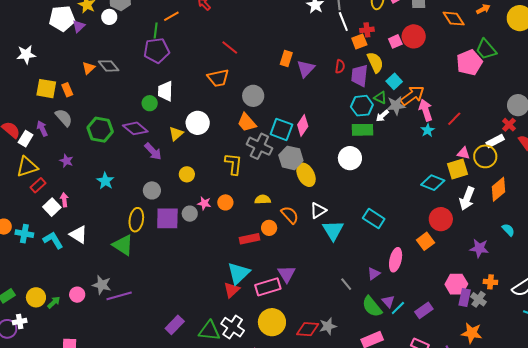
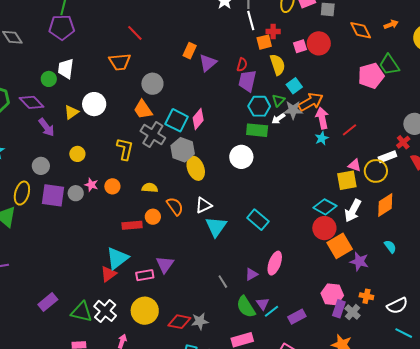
purple trapezoid: (359, 76) -> (247, 81), moved
green triangle: (380, 98) -> (278, 100), turned 40
cyan diamond: (433, 183) -> (325, 207), moved
orange square: (426, 241) -> (340, 246), moved, size x1.4
pink rectangle: (268, 287) -> (145, 275), size x0.7

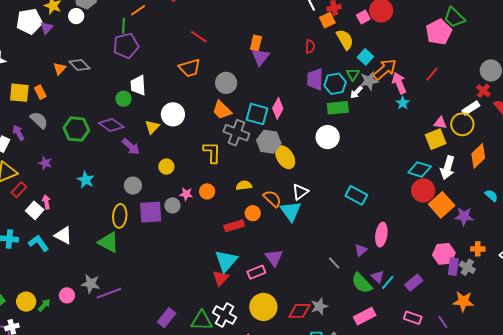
purple triangle: (208, 63) -> (260, 57), moved
purple trapezoid: (247, 81) -> (315, 79), moved
red line: (349, 130) -> (432, 74), moved
cyan triangle: (216, 227) -> (291, 211), moved

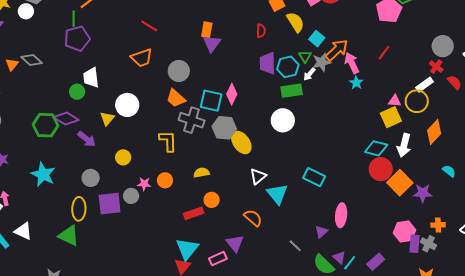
green hexagon: (76, 129) -> (45, 125), moved
cyan star: (86, 180) -> (43, 174), size x1.4
orange semicircle: (272, 199) -> (253, 218), moved
cyan triangle: (291, 211) -> (277, 194), moved

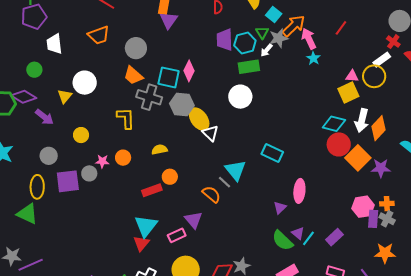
white trapezoid: (91, 78) -> (54, 44), moved
orange diamond: (434, 132) -> (378, 128), moved
white triangle: (258, 176) -> (210, 133), moved, turned -36
orange cross: (438, 225) -> (387, 204), moved
gray line: (295, 246) -> (224, 182), moved

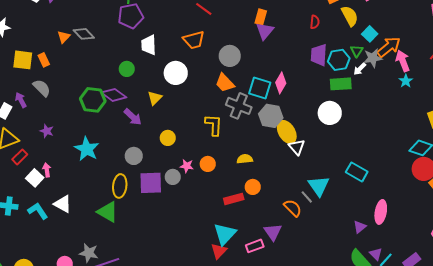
white circle: (85, 83) -> (176, 73), moved

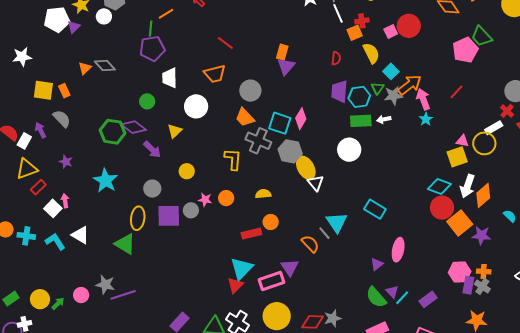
white arrow: (360, 69) -> (384, 119), moved, turned 32
pink rectangle: (255, 246) -> (271, 281), size x1.4

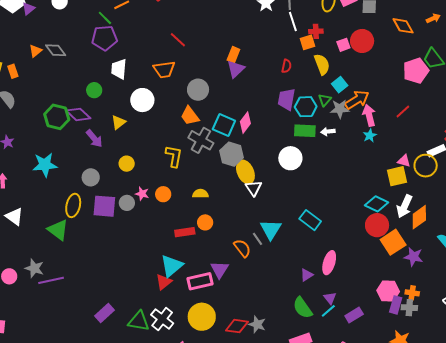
green line: (151, 28) -> (105, 18), turned -56
cyan star: (105, 181) -> (45, 165), turned 30
gray cross: (482, 286) -> (409, 308), turned -35
purple triangle: (392, 292) -> (330, 298), moved
gray star: (333, 318) -> (257, 324), turned 30

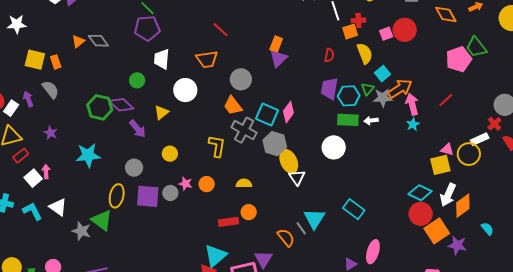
gray star: (34, 268) -> (81, 231), moved

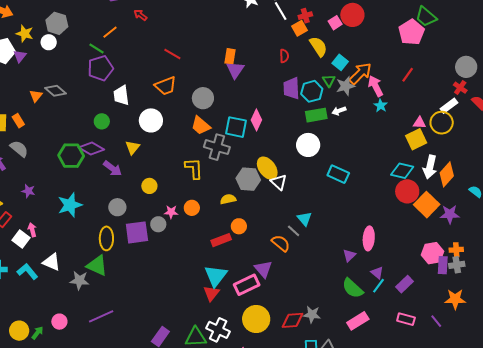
gray hexagon: (275, 144) -> (248, 179), moved
cyan rectangle: (354, 209) -> (338, 174), moved
cyan triangle: (314, 219) -> (304, 219), size x0.7

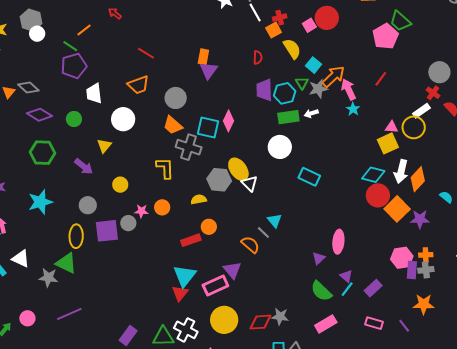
white circle: (49, 42) -> (37, 34), moved
purple diamond: (91, 149) -> (40, 115), moved

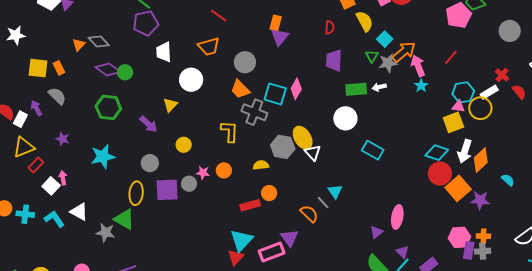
gray circle: (439, 72) -> (510, 31), moved
cyan hexagon: (285, 93) -> (463, 92), moved
green circle: (74, 119) -> (125, 72), moved

